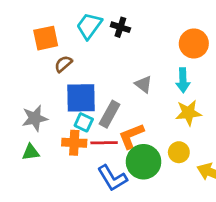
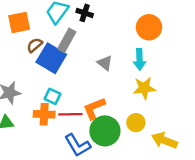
blue square: (81, 98) -> (51, 58), moved, turned 32
gray rectangle: (110, 114) -> (67, 40), moved

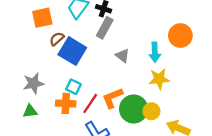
orange circle: (149, 27) -> (180, 36), moved
gray rectangle: (67, 40) -> (105, 28), moved
red line: (70, 114) -> (90, 103), turned -55
green circle: (105, 131) -> (134, 109), moved

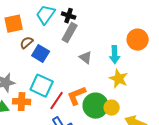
blue square: (72, 51) -> (41, 54), size x0.7
yellow star: (159, 79) -> (119, 79), turned 30
cyan square: (73, 87) -> (42, 86), size x1.6
orange cross: (66, 103) -> (22, 102), moved

